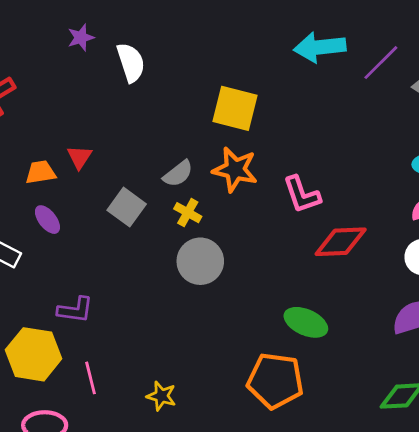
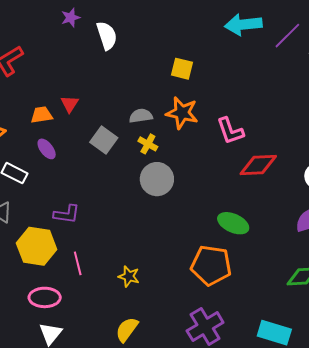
yellow square: (235, 108) -> (182, 69), size x0.7
gray semicircle: (178, 174) -> (141, 116), turned -150

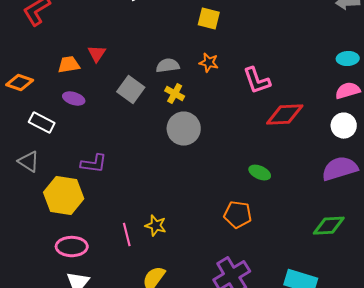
orange star: (182, 113) -> (209, 63), size x0.6
purple ellipse: (47, 149) -> (74, 99), turned -35
green ellipse: (233, 223) -> (260, 173), size x0.7
pink line: (78, 263) -> (127, 235), moved
orange pentagon: (211, 265) -> (238, 215), size x0.7

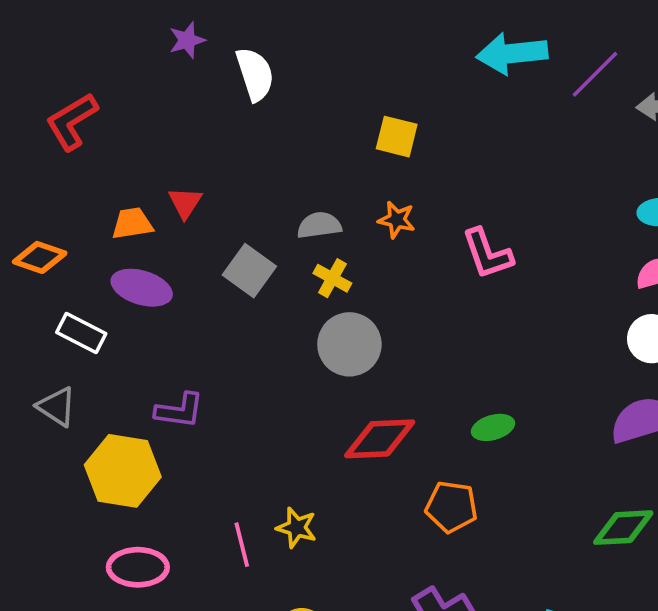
purple ellipse: (74, 99) -> (142, 288), size x1.4
red diamond: (285, 115) -> (380, 439), moved
green ellipse: (260, 173) -> (493, 427), turned -40

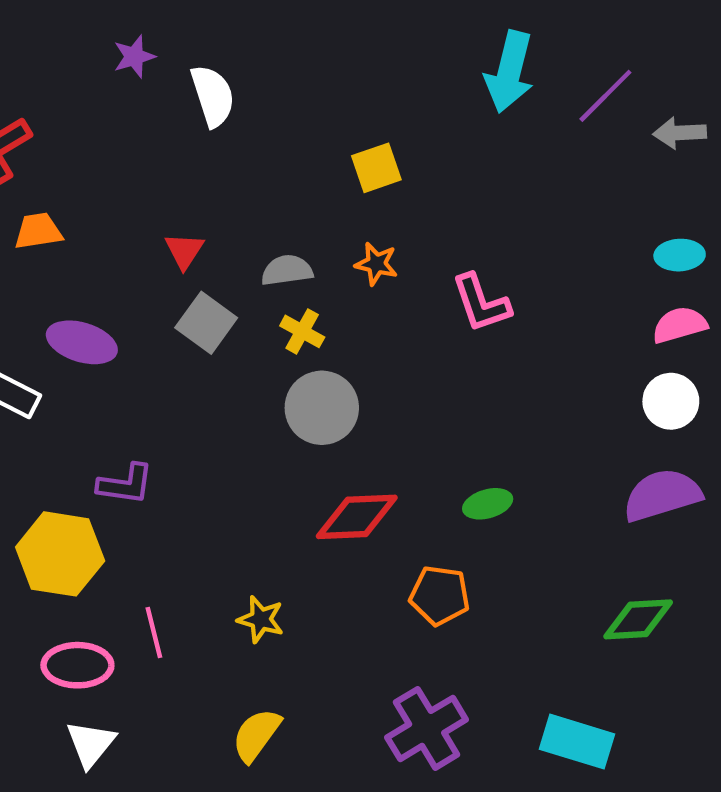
cyan arrow: (512, 53) -> (509, 72), turned -70
yellow square: (397, 137) -> (376, 168), turned -33
red triangle: (185, 203) -> (184, 251), moved
orange trapezoid: (132, 223) -> (38, 231), moved
pink line: (242, 545) -> (154, 632), moved

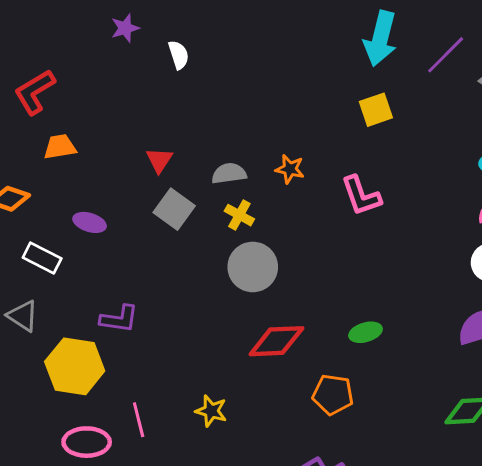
white semicircle: (213, 96) -> (179, 55), size x0.7
yellow square: (376, 168) -> (376, 110), moved
purple ellipse: (82, 342) -> (90, 222), size x0.7

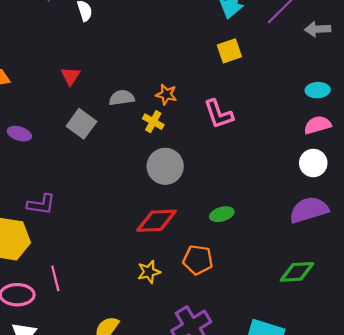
red triangle: (159, 160) -> (71, 76), moved
yellow cross: (239, 215) -> (153, 122), moved
gray circle: (253, 267) -> (165, 166), moved
yellow star: (211, 411) -> (149, 272), moved, turned -30

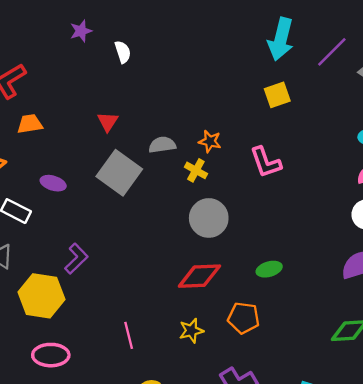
gray square: (81, 124) -> (119, 173), size x1.4
purple L-shape: (41, 204) -> (76, 259), turned -52
pink line: (55, 278) -> (129, 335), moved

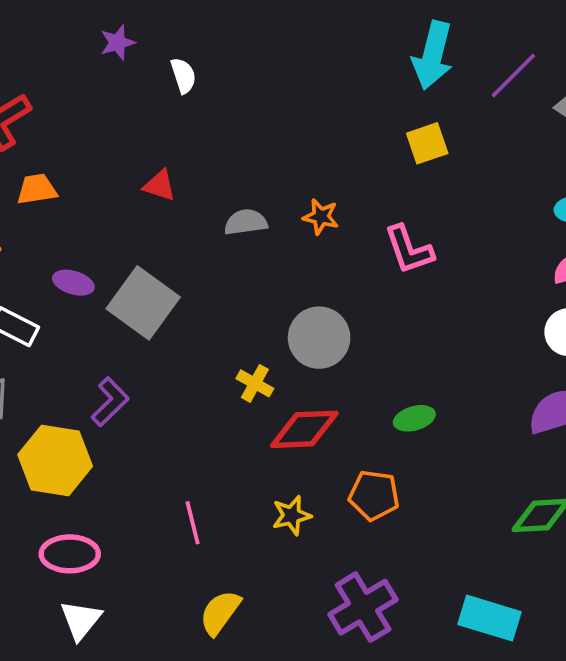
red triangle: (108, 122) -> (160, 185), turned -45
yellow cross: (196, 170) -> (255, 383), moved
gray square: (119, 173) -> (143, 303), moved

